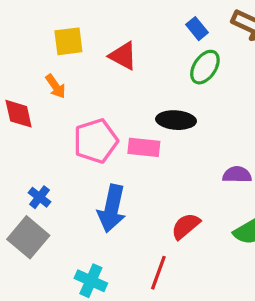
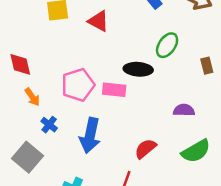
green ellipse: (205, 67) -> (167, 45), moved
orange arrow: (56, 86) -> (32, 97), moved
blue cross: (39, 197) -> (49, 125), moved

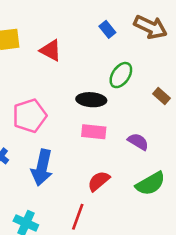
brown rectangle: (207, 66) -> (162, 96), turned -35
pink rectangle: (114, 90) -> (94, 132), moved
purple semicircle: (184, 110) -> (138, 142), turned 30

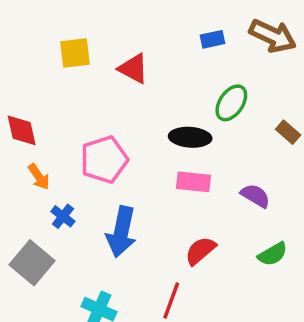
blue rectangle: (107, 29) -> (212, 39), turned -63
green semicircle: (150, 184) -> (273, 254), size x0.7

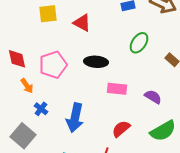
black ellipse: (190, 137) -> (96, 62), moved
pink pentagon: (104, 160) -> (53, 65), moved
green semicircle: (273, 254) -> (163, 131), size x1.5

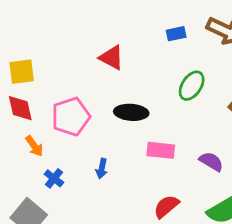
yellow square: (48, 14) -> (22, 72), moved
blue arrow: (75, 118) -> (102, 169), moved, size x0.5

